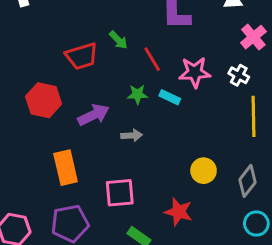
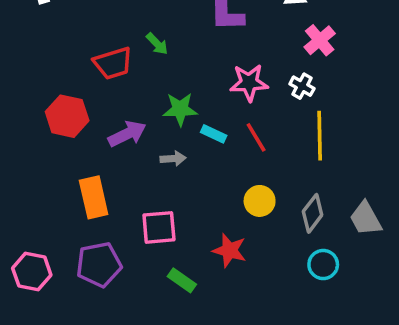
red line: (152, 59) -> (256, 137), moved
green star: (137, 94) -> (180, 109), size x1.4
cyan rectangle: (170, 97) -> (214, 134), moved

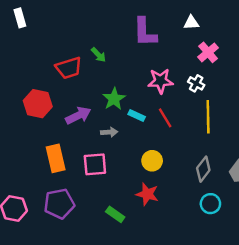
green star: (180, 109) -> (114, 99), turned -30
yellow circle: (260, 201) -> (152, 161), moved
pink square: (159, 227) -> (95, 164), moved

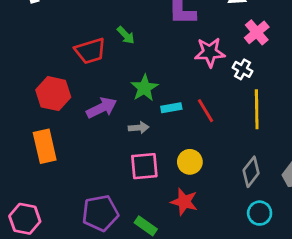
pink star: (160, 81) -> (210, 52), moved
cyan rectangle: (137, 116) -> (171, 108), turned -35
orange rectangle: (56, 158) -> (45, 146), moved
pink square: (95, 164) -> (144, 166), moved
purple pentagon: (59, 204) -> (100, 213), moved

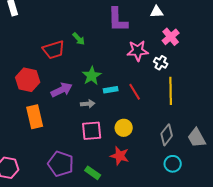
orange rectangle: (45, 146) -> (35, 117), moved
purple pentagon: (100, 213) -> (61, 164), turned 30

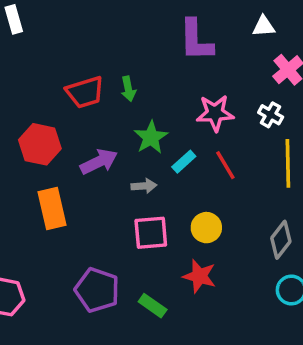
green arrow: (79, 39) -> (128, 89), moved, turned 32
pink star: (138, 51) -> (215, 113), moved
cyan rectangle: (111, 90) -> (184, 162), turned -32

